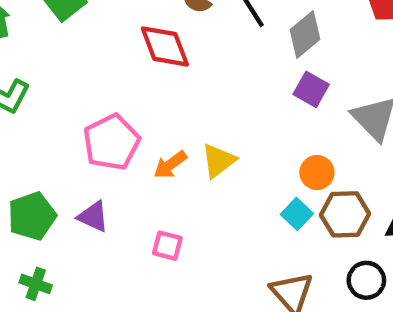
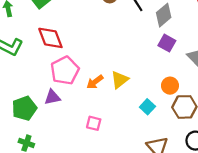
red diamond: (165, 46) -> (50, 38), moved
cyan square: (297, 214) -> (147, 107), moved
purple triangle: (93, 217) -> (52, 97), moved, turned -36

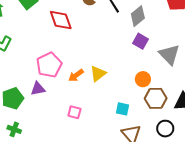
red diamond: (50, 38) -> (61, 20), moved
cyan square: (147, 107) -> (123, 109), moved, turned -32

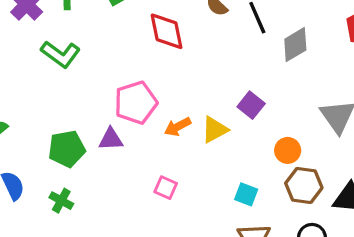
purple square: (140, 41) -> (251, 105), moved

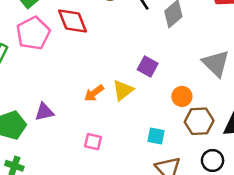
pink pentagon: (136, 103) -> (33, 33), moved

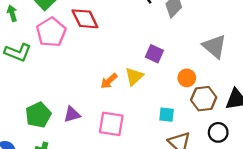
purple triangle: (44, 112) -> (72, 114), moved
pink square: (93, 142) -> (111, 124), size x1.6

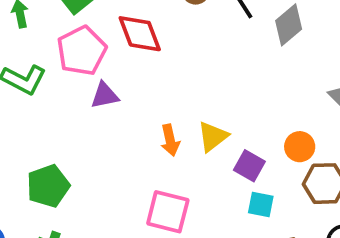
purple square: (154, 54) -> (249, 166), moved
orange arrow: (109, 81) -> (170, 140), turned -66
purple triangle: (72, 114) -> (105, 95), moved

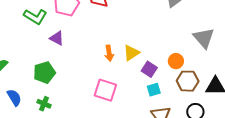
purple triangle: (105, 95) -> (57, 38), moved, turned 35
cyan square: (261, 204) -> (154, 90), turned -32

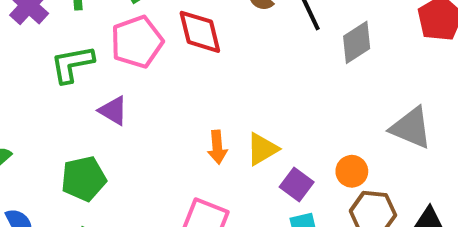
green L-shape: (35, 17) -> (72, 64), turned 135
gray triangle: (204, 38) -> (411, 128), turned -30

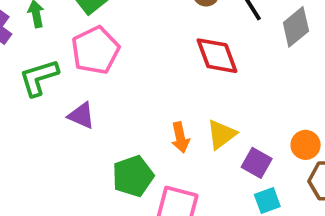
red diamond: (200, 32) -> (217, 56), moved
green pentagon: (84, 179) -> (133, 176), moved

